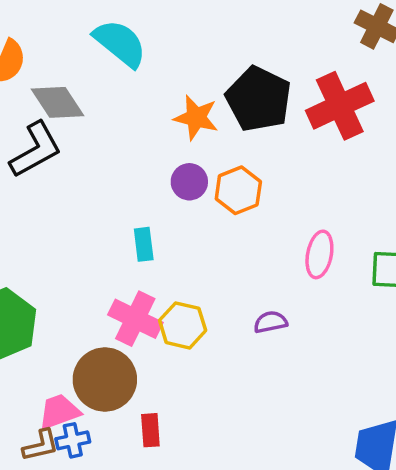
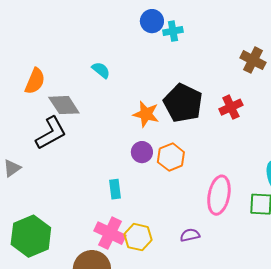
cyan semicircle: (120, 43) -> (101, 70), size x0.6
red cross: (340, 106) -> (231, 107), size x0.6
pink ellipse: (319, 254) -> (219, 195), size x1.4

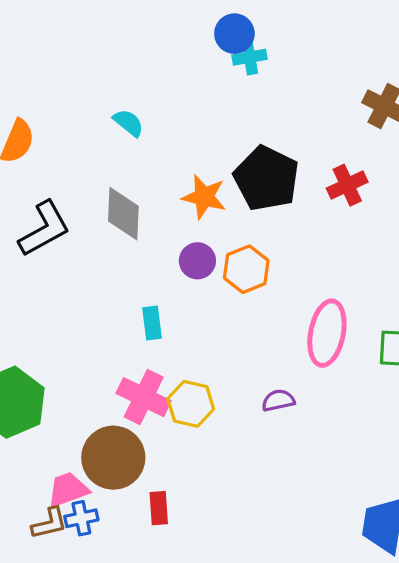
blue circle: (152, 21) -> (234, 34), moved
gray diamond: (64, 105) -> (123, 214), moved, turned 36

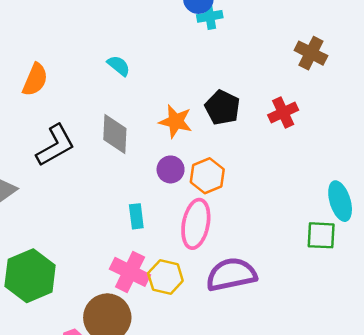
black pentagon: (266, 178) -> (222, 107), size x0.7
pink ellipse: (327, 333) -> (196, 224), moved
purple semicircle: (278, 400) -> (231, 274), size x2.0

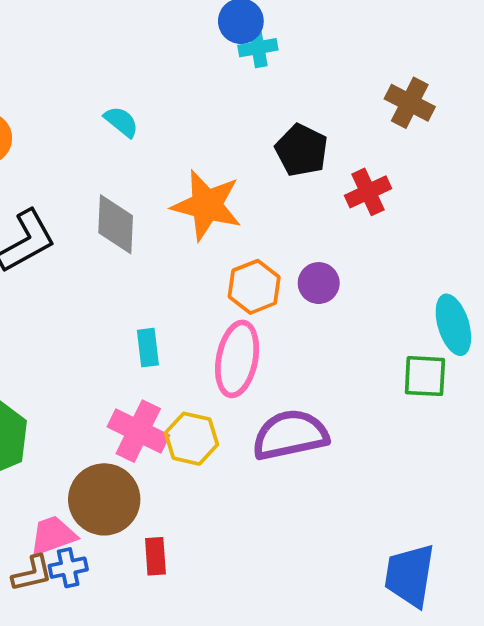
black pentagon: (222, 107) -> (302, 150), moved
orange star: (176, 121) -> (207, 205), size x1.4
purple circle: (171, 169) -> (319, 283), moved

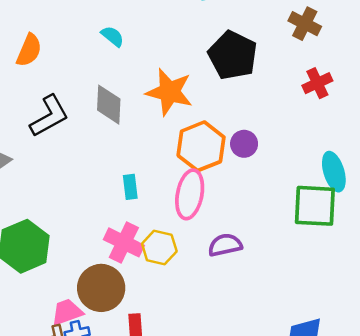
black pentagon: (302, 150) -> (233, 55), size x1.4
red cross: (368, 192) -> (317, 83), moved
orange hexagon: (254, 287) -> (201, 146), size x1.4
green square: (425, 376) -> (315, 206), size x1.5
purple semicircle: (290, 435) -> (225, 245), size x0.7

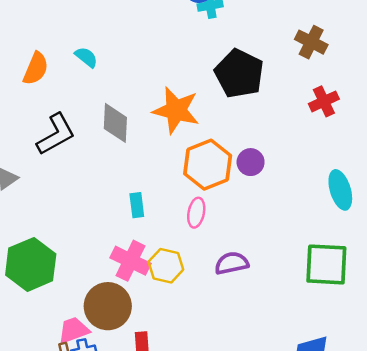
cyan semicircle: (113, 36) -> (86, 57), moved
pink ellipse: (190, 194) -> (196, 213), size x0.6
green square: (315, 206) -> (326, 264), moved

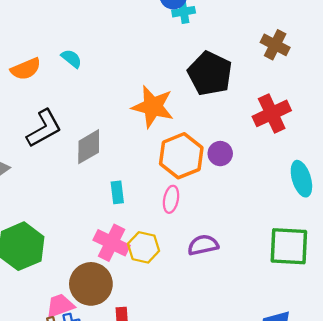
orange semicircle: (36, 69) -> (26, 69), turned 44
red cross: (324, 101) -> (272, 113), moved, size x1.4
gray diamond: (115, 123) -> (89, 147), moved, turned 57

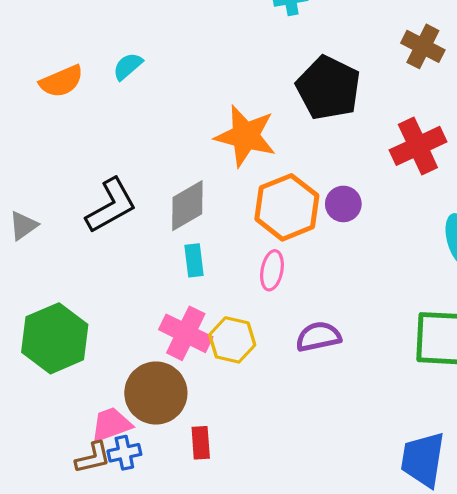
cyan semicircle: (71, 59) -> (128, 66), turned -80
black L-shape: (44, 128) -> (111, 206), moved
gray diamond: (89, 147) -> (187, 206), moved

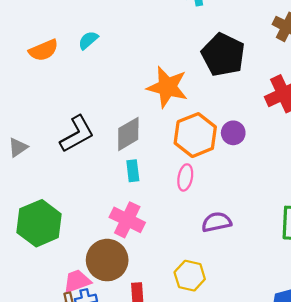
yellow hexagon: (232, 340) -> (190, 276), moved

